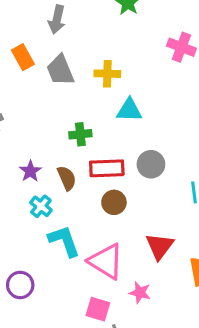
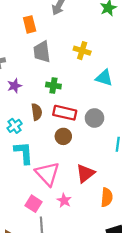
gray trapezoid: (60, 70) -> (42, 52), moved
cyan triangle: (129, 110) -> (104, 78), moved
purple star: (30, 171) -> (14, 86), moved

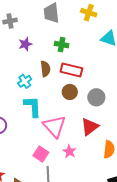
gray circle: (94, 118) -> (96, 97), moved

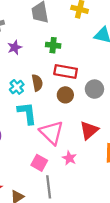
brown semicircle: (45, 69) -> (37, 83), moved
gray circle: (96, 97) -> (94, 89), moved

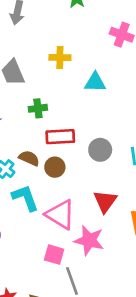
brown semicircle: (37, 83) -> (29, 158), turned -42
brown circle: (65, 95) -> (55, 167), moved
pink star: (69, 158) -> (89, 240), size x1.6

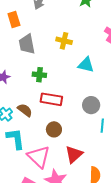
gray circle: (100, 150) -> (91, 105), moved
brown circle: (55, 167) -> (54, 129), moved

